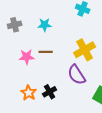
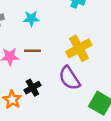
black cross: (50, 92) -> (32, 88), moved

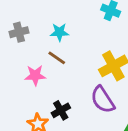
brown line: (32, 51) -> (57, 58), moved, turned 35

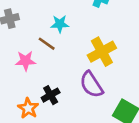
cyan star: (59, 32) -> (60, 24), moved

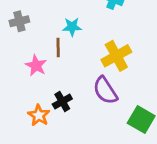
brown line: (47, 44) -> (58, 48), turned 54
pink star: (26, 61) -> (36, 66), turned 30

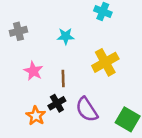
brown line: (58, 48) -> (63, 78), moved
purple semicircle: (105, 90) -> (87, 109), moved

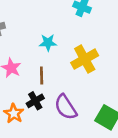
cyan star: (66, 36) -> (48, 43), moved

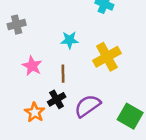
purple semicircle: (66, 107) -> (88, 106), turned 88

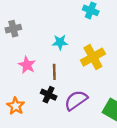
black cross: (57, 99) -> (49, 95), turned -35
orange star: (35, 112) -> (16, 106), moved

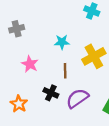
brown line: (54, 72) -> (65, 71), moved

